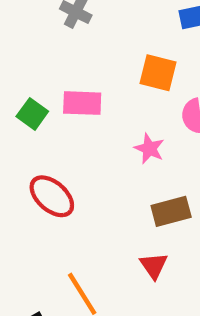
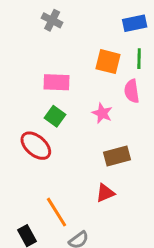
green square: (32, 114) -> (55, 116), moved
red triangle: (154, 266) -> (105, 193), turned 42

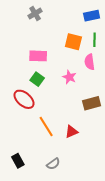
gray cross: (52, 20) -> (35, 14), turned 32
brown rectangle: (117, 156) -> (92, 103), moved
orange line: (56, 212) -> (46, 127), moved

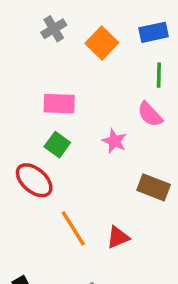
orange square: (73, 42) -> (102, 43), moved, turned 30
pink semicircle: (90, 62) -> (150, 114), turned -35
brown rectangle: (92, 103) -> (154, 187), turned 36

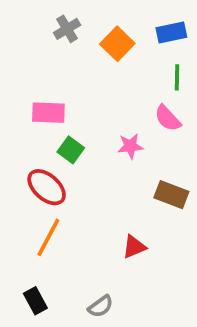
pink rectangle: (59, 104) -> (48, 113), moved
pink star: (114, 141) -> (130, 146), turned -30
orange line: (73, 228) -> (48, 237), moved, turned 60

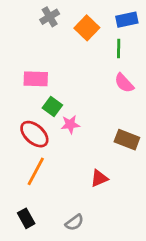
green line: (177, 77) -> (119, 49), moved
pink star: (130, 146) -> (70, 124), moved

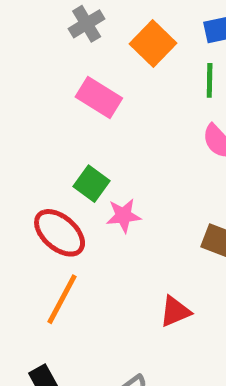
pink rectangle: (36, 79) -> (99, 98), moved, turned 30

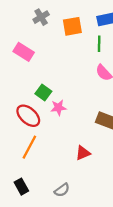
orange square: (153, 43) -> (72, 26), turned 36
pink rectangle: (99, 98) -> (24, 52), moved

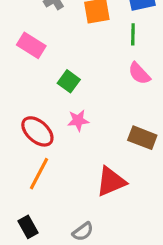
green square: (43, 93) -> (69, 81), moved
red triangle: (83, 153) -> (111, 182), size x1.5

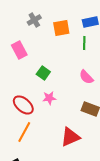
pink rectangle: (31, 45) -> (19, 50), turned 30
pink semicircle: (139, 73) -> (86, 77), moved

